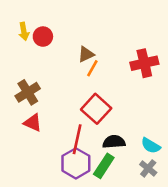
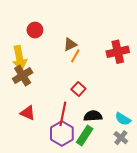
yellow arrow: (24, 31) -> (19, 58), moved, size x1.6
red square: (96, 109) -> (78, 89), size x0.6
red triangle: (33, 123) -> (28, 113), moved

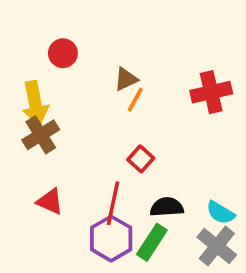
gray cross: (121, 138) -> (217, 246), size x1.5

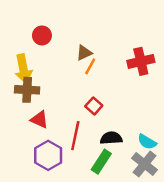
brown cross: (41, 135) -> (27, 90), turned 35
red triangle: (50, 201) -> (39, 120), moved
purple hexagon: (111, 239) -> (48, 155), moved

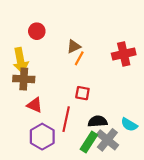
red square: (94, 106) -> (82, 93), turned -32
gray cross: (145, 164) -> (107, 140), moved

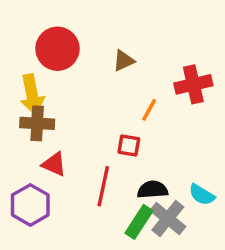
red circle: (37, 31) -> (57, 49), size x1.6
brown triangle: (74, 46) -> (124, 61), moved
orange line: (79, 58) -> (149, 110), moved
purple hexagon: (42, 137) -> (30, 205), moved

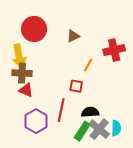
red triangle: (54, 164) -> (26, 90), moved
cyan semicircle: (202, 195) -> (116, 128), moved, turned -119
purple hexagon: (30, 205) -> (36, 121), moved

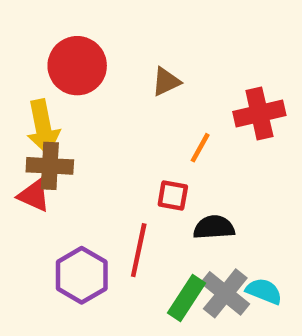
red triangle: (26, 90) -> (34, 195), moved
black semicircle: (90, 112) -> (214, 227), moved
cyan semicircle: (116, 128) -> (264, 291), turned -70

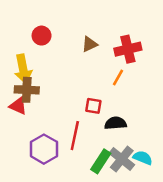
red circle: (77, 66) -> (42, 36), size x0.6
red cross: (259, 113) -> (128, 49), moved
orange line: (200, 148) -> (118, 78), moved

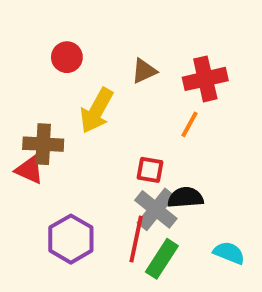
yellow arrow: (23, 69) -> (97, 111), moved, turned 40
red line: (75, 136) -> (136, 239), moved
gray cross: (122, 159) -> (156, 209), moved

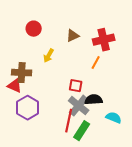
yellow arrow: (97, 111) -> (49, 56), size x0.6
purple hexagon: (71, 239) -> (28, 108), moved
cyan semicircle: (229, 253) -> (114, 118), moved

